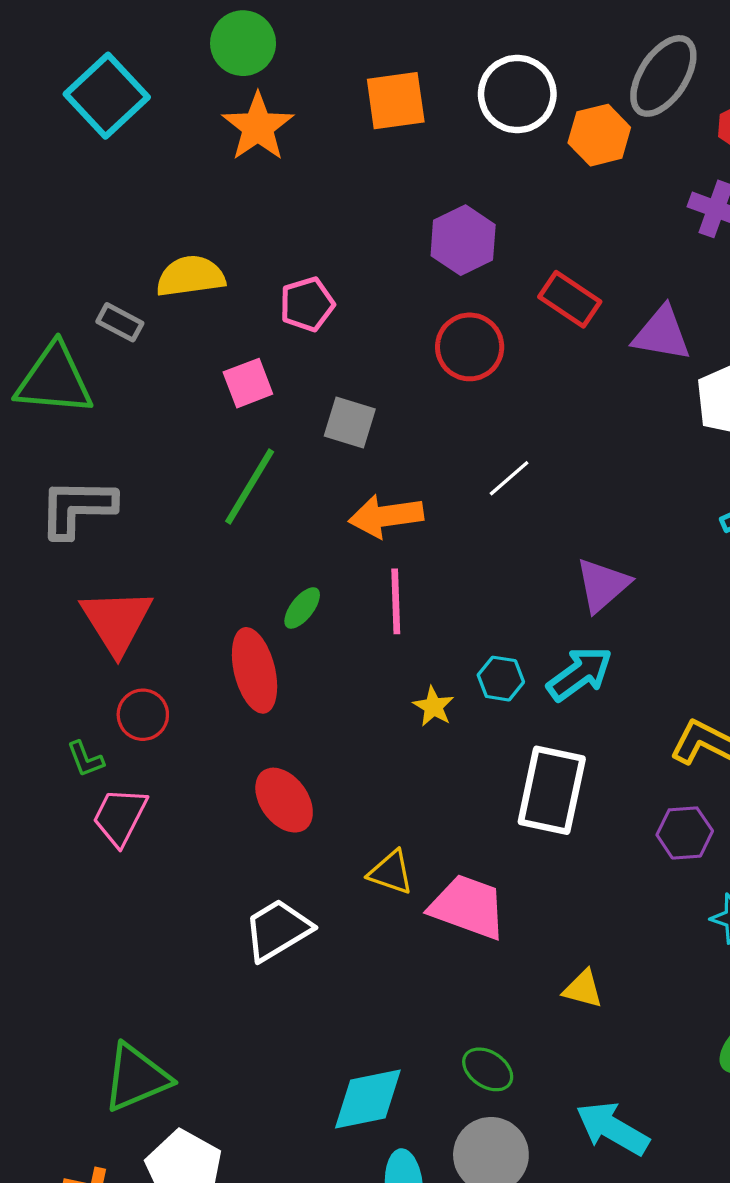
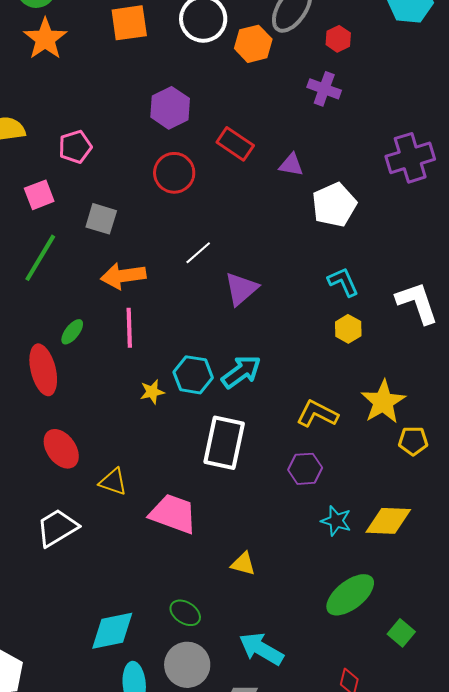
purple triangle: (662, 334) -> (291, 165), size x0.7
purple triangle: (603, 585) -> (241, 289), moved
cyan hexagon: (501, 679) -> (193, 375), size x1.4
yellow star: (433, 707) -> (152, 392), turned 30
yellow triangle: (391, 872) -> (113, 482), moved

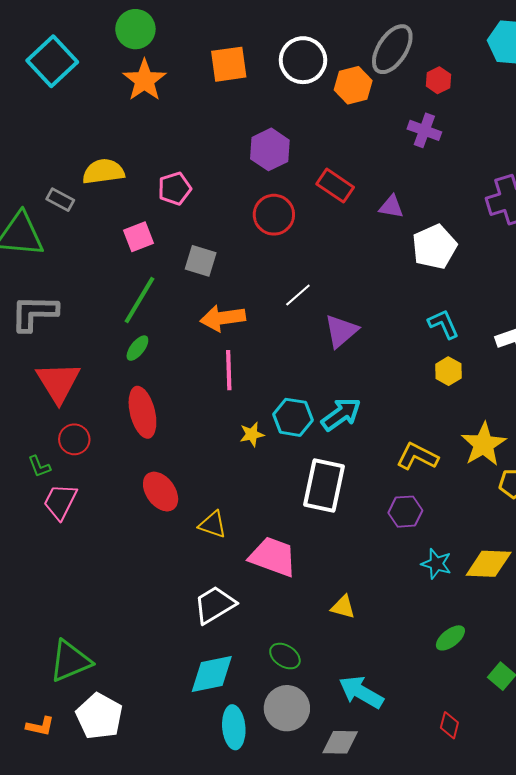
green ellipse: (72, 332) -> (137, 348), moved
white trapezoid: (57, 528) -> (215, 605), moved
green ellipse: (350, 595) -> (450, 638), size x0.6

